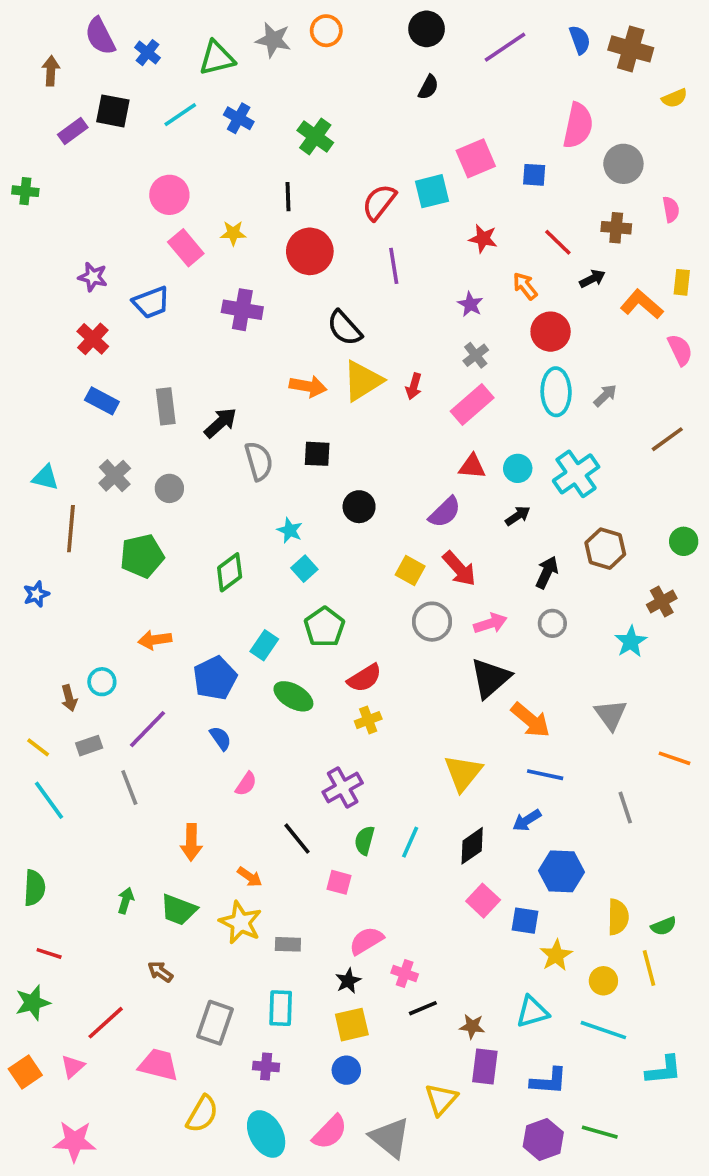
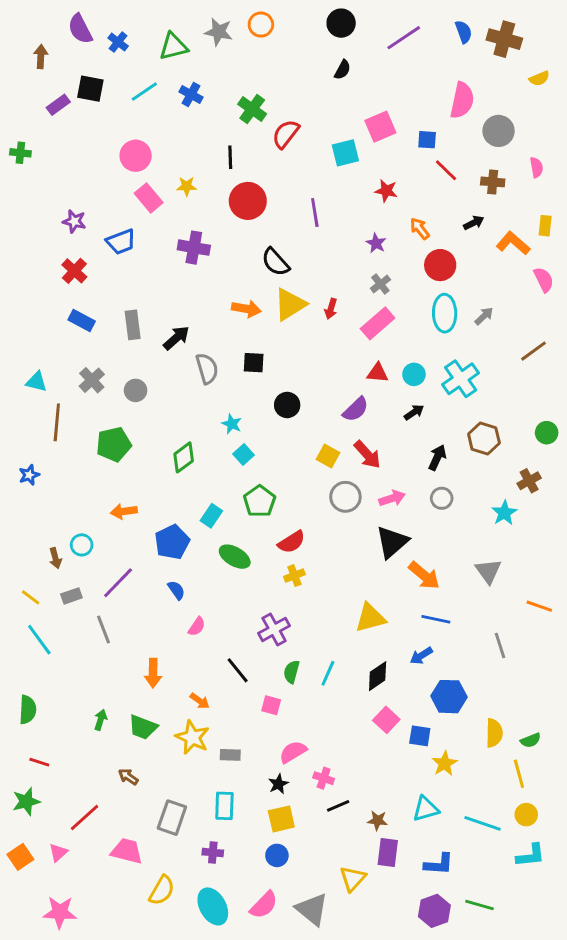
red semicircle: (379, 202) -> (286, 134), moved
red line: (558, 242) -> (446, 170), moved
yellow triangle: (463, 773) -> (370, 618), turned 36
yellow circle: (603, 981) -> (526, 815), moved

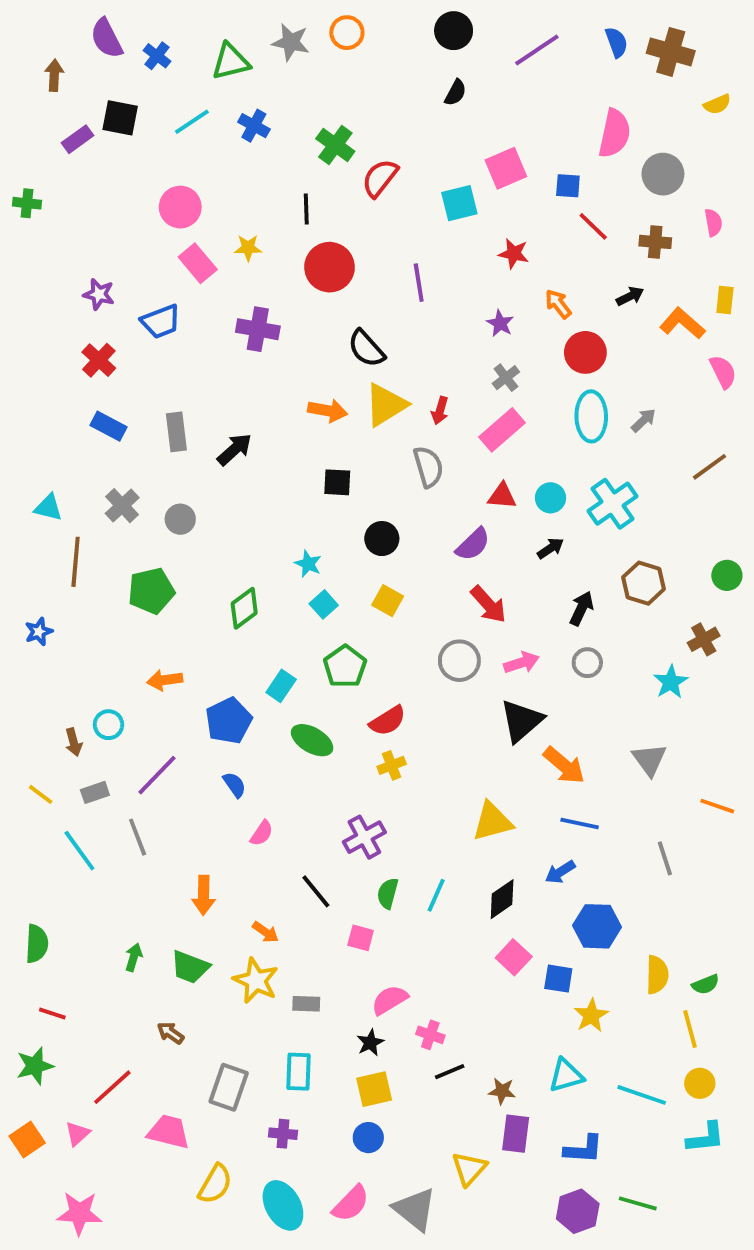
gray semicircle: (207, 369) -> (428, 467), moved
yellow square: (328, 456) -> (388, 601), moved
cyan line: (39, 640) -> (79, 851), moved

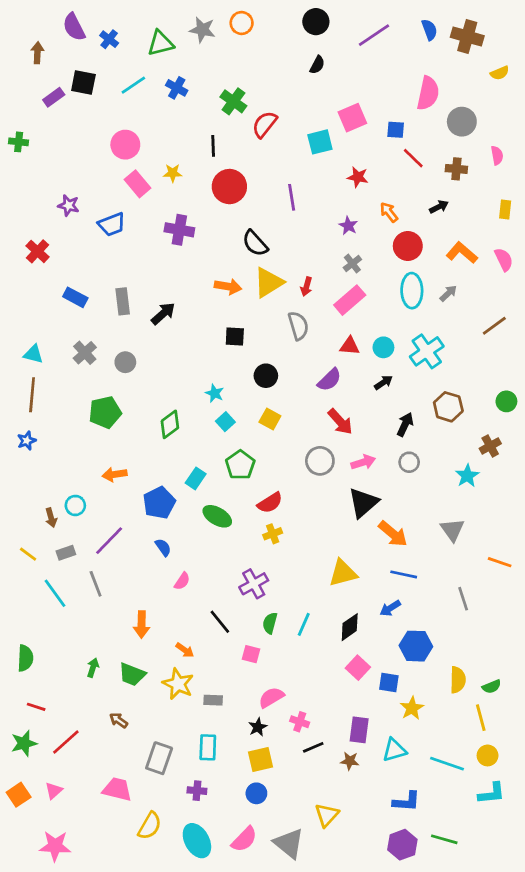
orange L-shape: (682, 323) -> (462, 253), moved
red cross: (99, 360) -> (37, 251), moved
brown line: (76, 562) -> (32, 395), moved
red line: (112, 1087) -> (66, 742), moved
purple rectangle: (516, 1134) -> (359, 730), moved

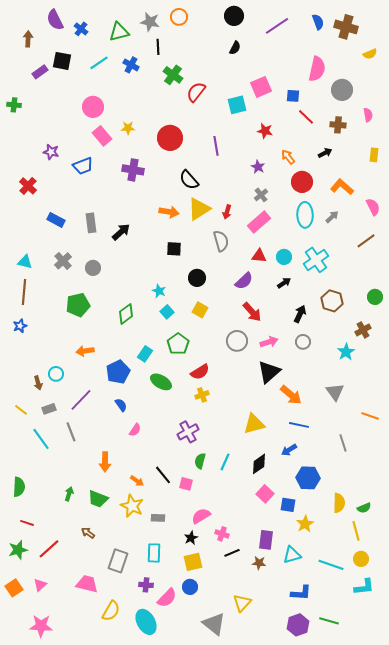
black line: (213, 146) -> (158, 47), moved
pink semicircle: (504, 259) -> (373, 207), moved
black line: (220, 622) -> (163, 475), moved
pink semicircle: (244, 839) -> (167, 598), moved

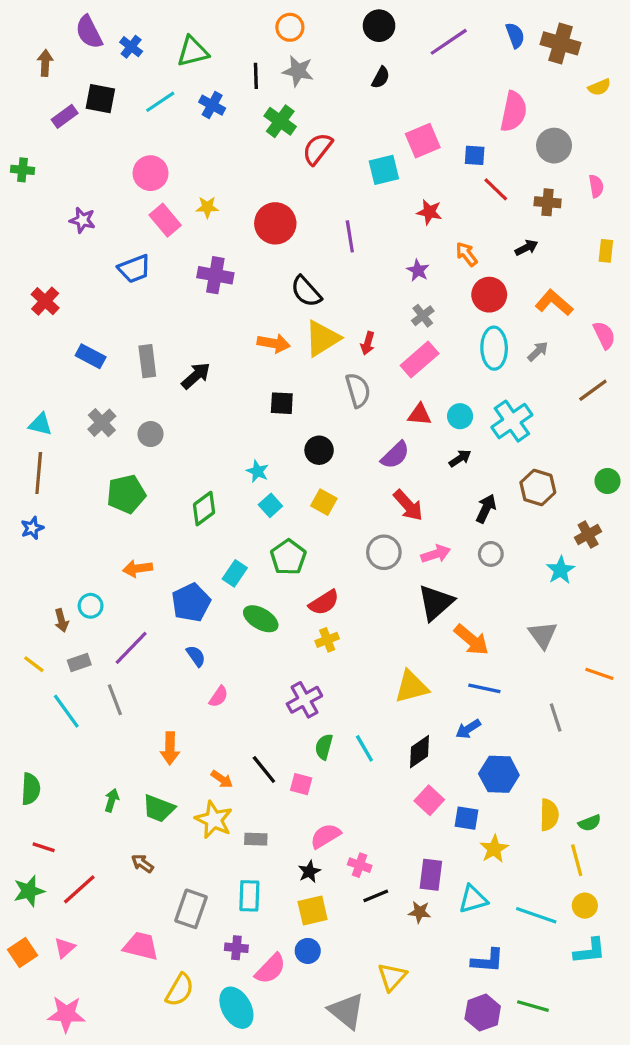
gray star: (150, 22) -> (298, 71), moved
purple star: (51, 152) -> (82, 220), moved
cyan line: (225, 462) -> (364, 748), turned -54

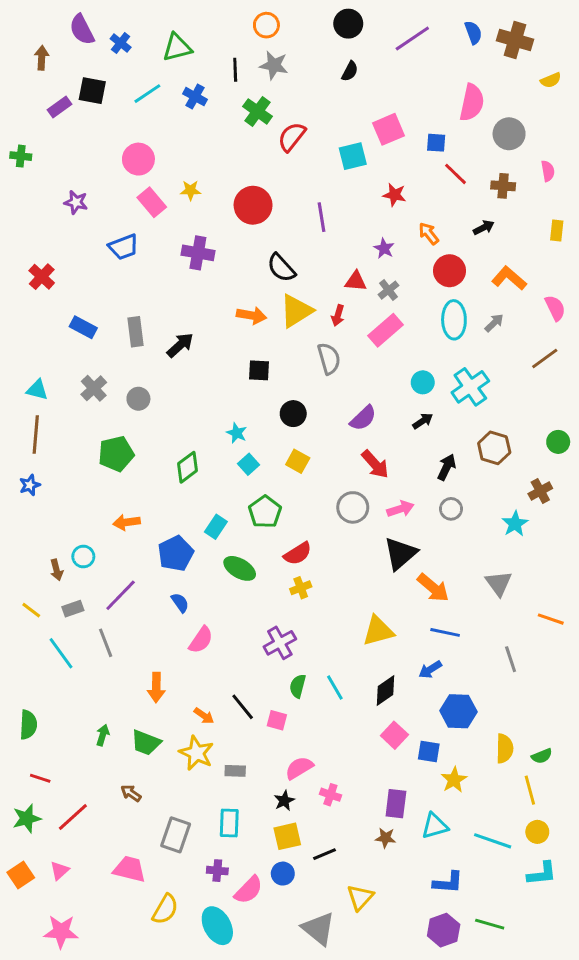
red triangle: (420, 415) -> (356, 281), moved
pink semicircle: (219, 697) -> (201, 640), size x1.4
black line: (376, 896) -> (324, 854), moved

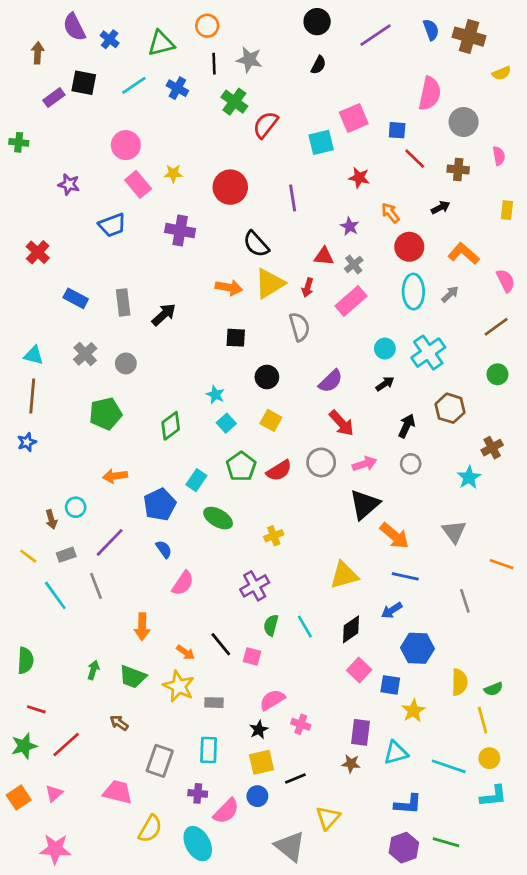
orange circle: (266, 25) -> (207, 26), moved
green circle: (558, 442) -> (497, 374), moved
red semicircle: (298, 554) -> (279, 471), moved

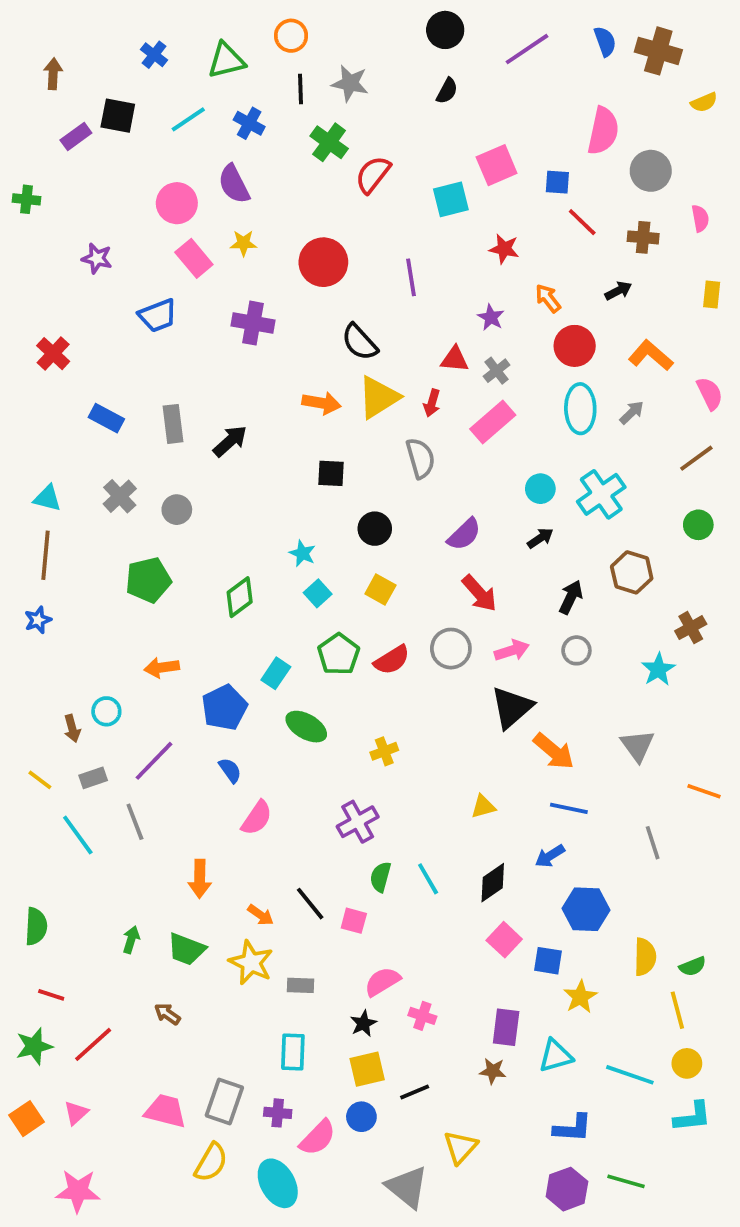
purple semicircle: (74, 27) -> (234, 184), moved
yellow triangle: (344, 575) -> (483, 806), size x0.6
gray rectangle: (160, 761) -> (224, 1101), moved

